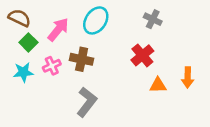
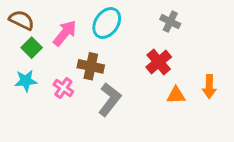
pink cross: (52, 66) -> (63, 88), moved, turned -30
gray L-shape: (87, 102) -> (110, 100), moved

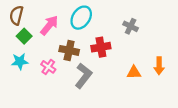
brown semicircle: (21, 20) -> (16, 15), turned -102
gray cross: (170, 22) -> (131, 26), moved
red cross: (159, 62) -> (101, 47), moved, turned 30

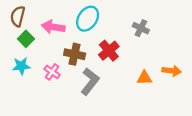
pink arrow: (49, 25) -> (53, 27), turned -120
red cross: (101, 47) -> (109, 51), turned -30
orange arrow: (159, 66) -> (172, 71), turned -84

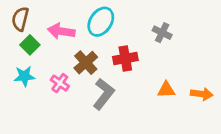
red cross: (109, 51) -> (125, 59), turned 30
brown cross: (75, 54) -> (86, 63), turned 36
orange arrow: (172, 71) -> (202, 94), moved

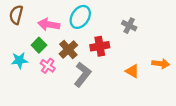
green square: (30, 45) -> (39, 45), moved
orange triangle: (166, 90) -> (132, 71), turned 32
orange arrow: (202, 94) -> (161, 64), moved

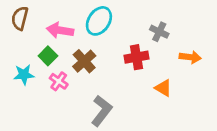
red cross: (100, 46) -> (136, 57), moved
orange arrow: (161, 64) -> (190, 57), moved
gray L-shape: (82, 74) -> (102, 111), moved

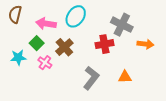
gray cross: (159, 32) -> (122, 25), size x1.5
orange triangle: (163, 88) -> (125, 77), moved, turned -32
gray L-shape: (102, 111) -> (91, 78), moved

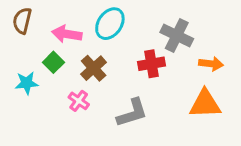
pink cross: (45, 63) -> (79, 101), moved
orange triangle: (125, 77) -> (205, 104), moved, size x1.6
gray L-shape: (91, 78) -> (132, 113), turned 35

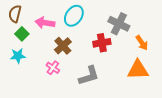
green square: (53, 62) -> (22, 34), moved
orange arrow: (211, 64) -> (142, 43), turned 49

